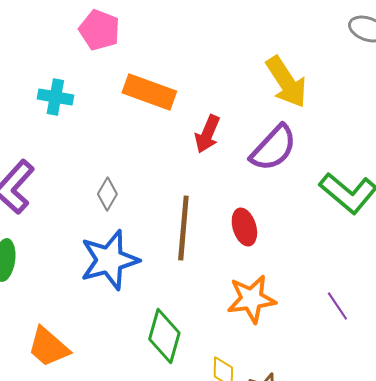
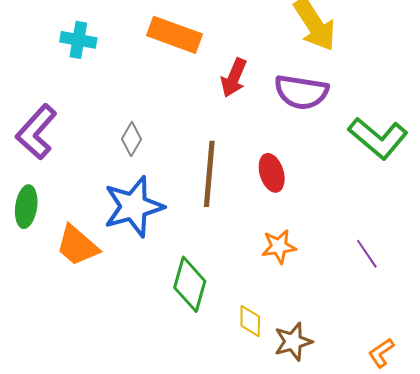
purple semicircle: (273, 148) -> (301, 92), turned 56
orange star: (251, 299) -> (279, 246), size x0.7
orange trapezoid: (48, 347) -> (77, 245), moved

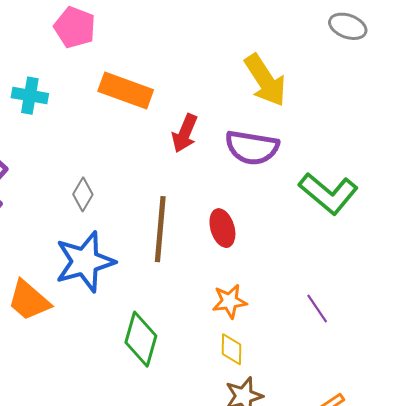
yellow diamond: (250, 321) -> (232, 349), moved

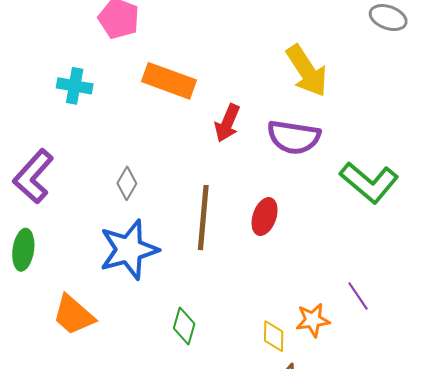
red ellipse: (222, 228) -> (265, 217), turned 36
orange trapezoid: (29, 300) -> (74, 315), moved
orange star: (230, 301) -> (313, 320), moved
green diamond: (141, 339) -> (184, 326), size x0.7

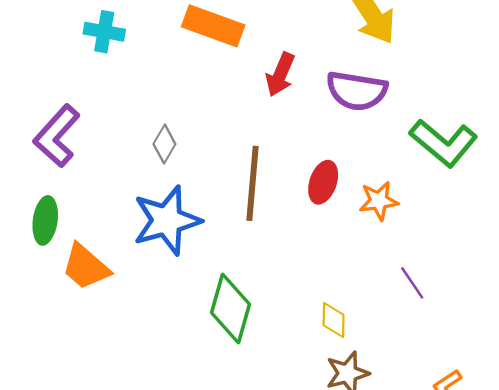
purple line: (358, 296) -> (412, 283), moved
orange trapezoid: (74, 315) -> (86, 267), moved
orange star: (313, 320) -> (379, 201), moved
green diamond: (184, 326) -> (230, 308), size x1.6

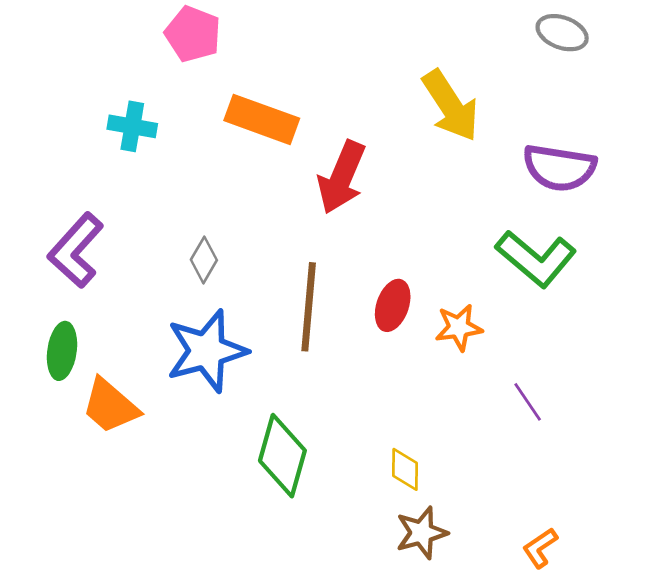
red arrow: (280, 75) -> (342, 177), size x1.4
purple semicircle: (357, 91) -> (559, 168), moved
purple line: (412, 283) -> (528, 402), moved

